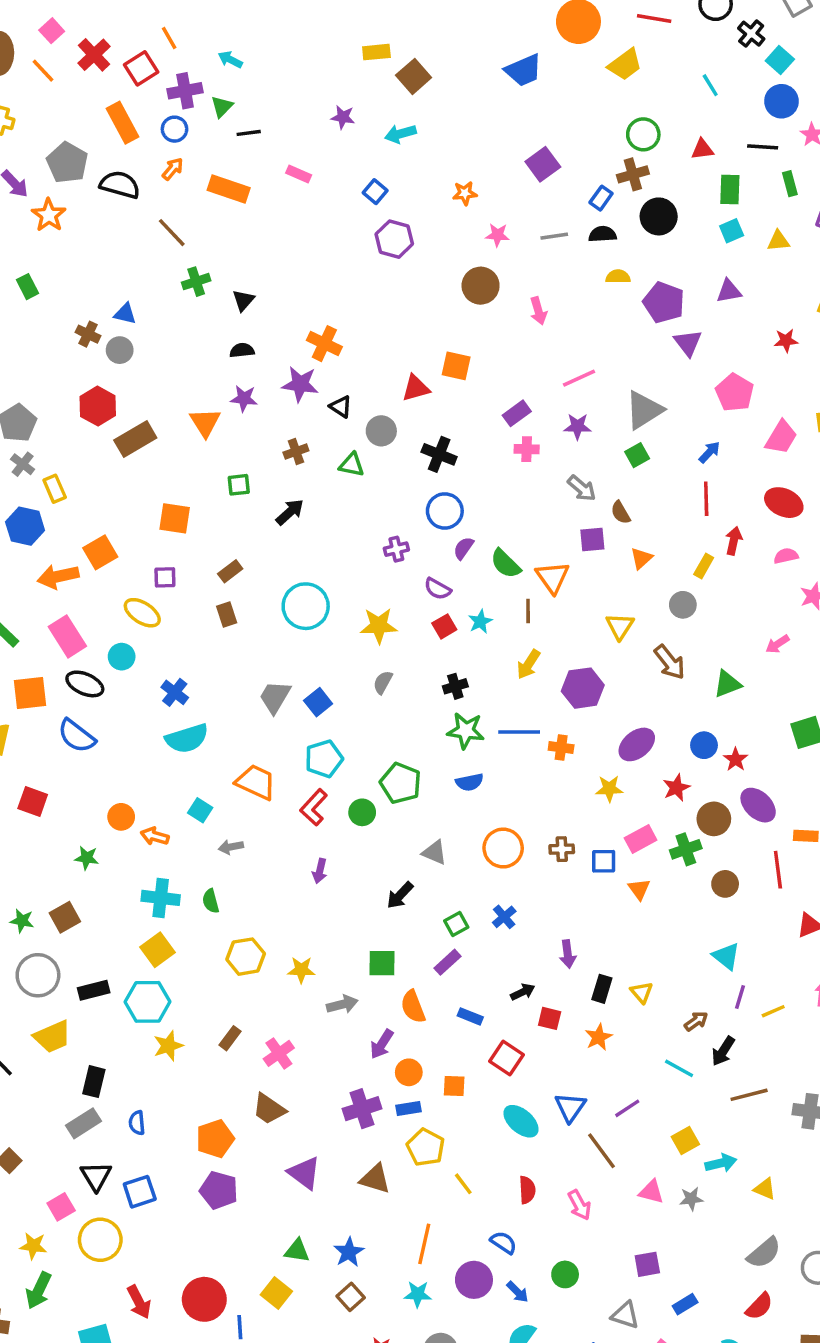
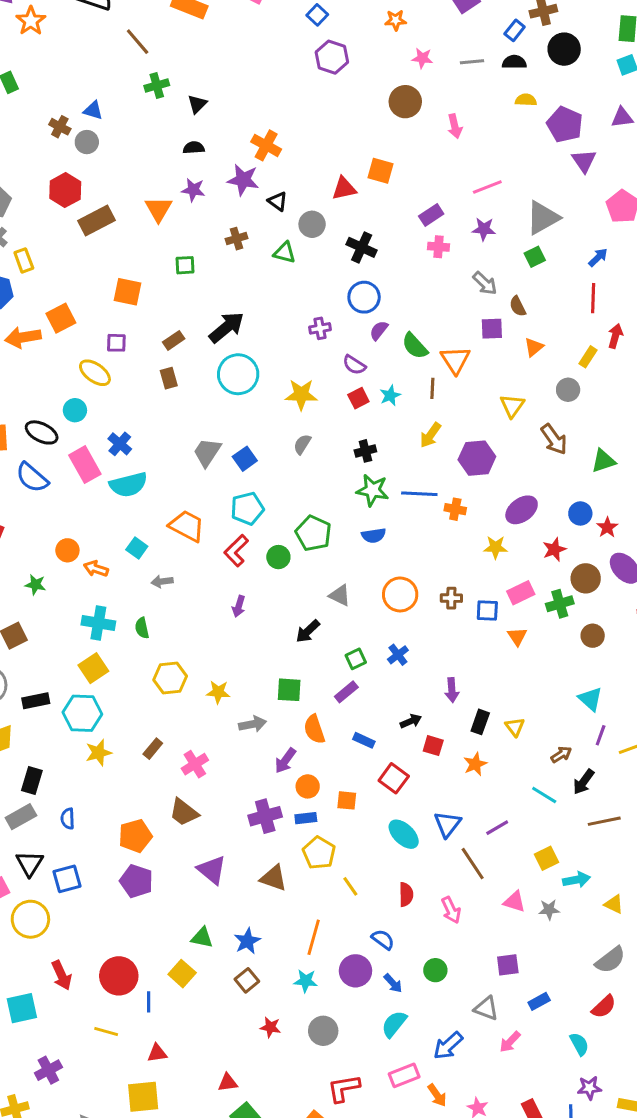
black arrow: (290, 512) -> (227, 327), moved, size x1.4
pink rectangle: (67, 636) -> (85, 465), moved

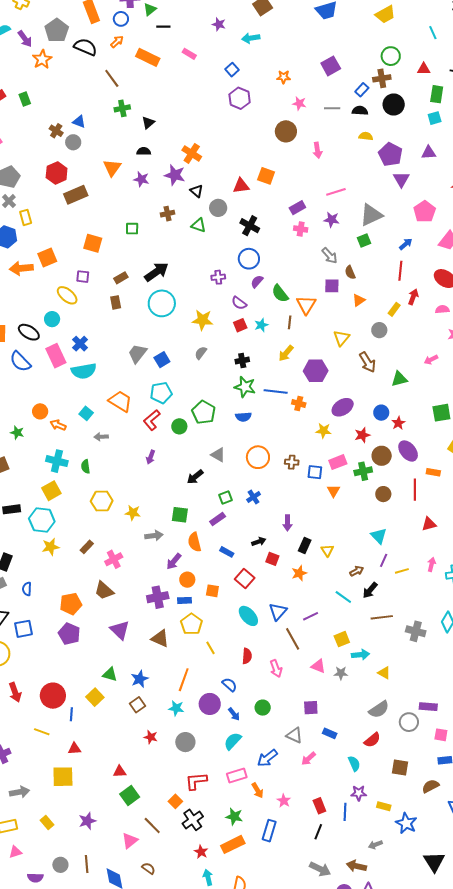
orange triangle: (158, 209) -> (112, 168), moved
blue rectangle: (539, 1001) -> (330, 733), turned 48

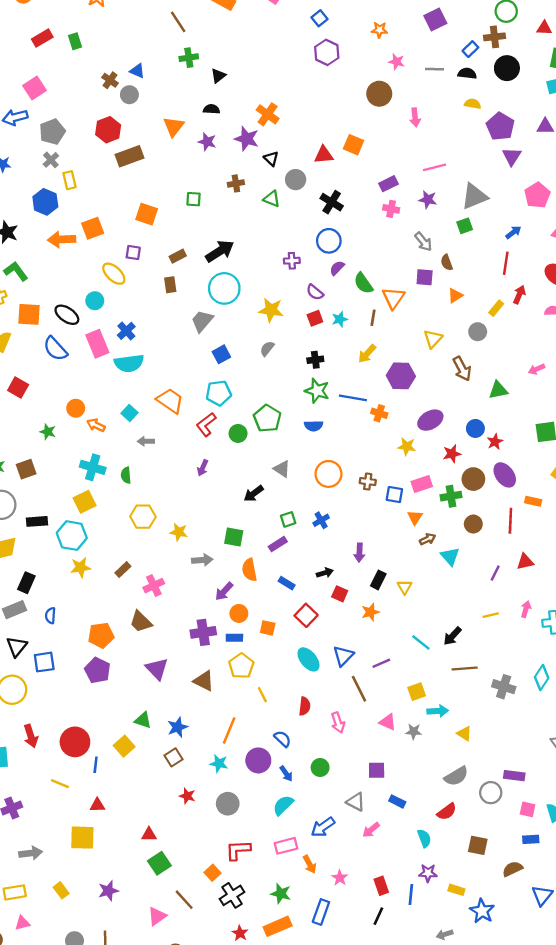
gray trapezoid: (137, 354) -> (202, 321), moved
cyan triangle: (379, 536) -> (450, 556), moved
purple line: (384, 560) -> (495, 573), moved
brown arrow: (357, 571) -> (427, 539), moved

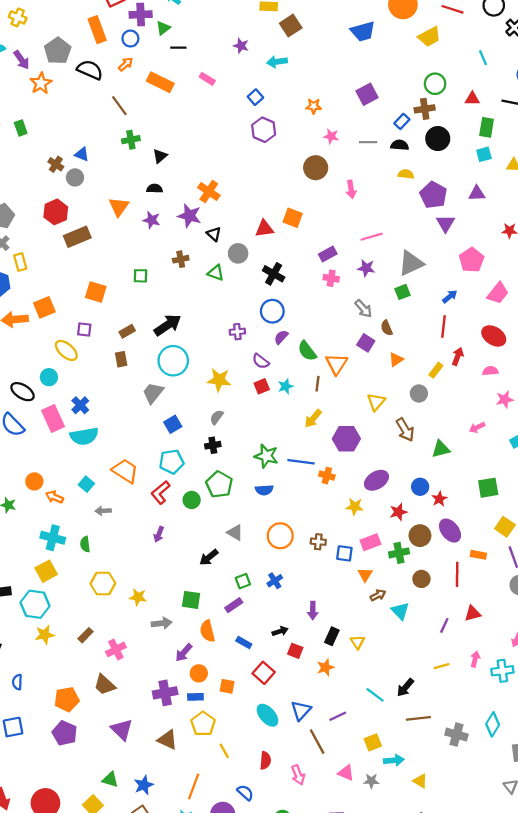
purple square: (425, 277) -> (366, 343), turned 30
black cross: (315, 360) -> (213, 445), moved

